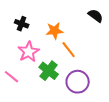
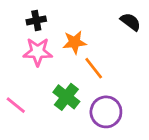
black cross: (22, 24) -> (36, 20), moved, turned -32
pink star: (29, 52) -> (38, 52), moved, turned 30

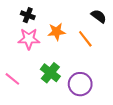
black cross: (36, 20) -> (28, 15), turned 32
orange line: (94, 68) -> (85, 39), moved

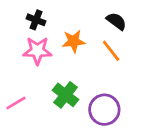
black semicircle: (99, 16) -> (116, 21), moved
pink line: (12, 79) -> (16, 103), turned -70

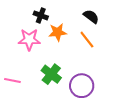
black cross: (36, 20) -> (41, 15), moved
pink line: (16, 103) -> (12, 80), turned 42

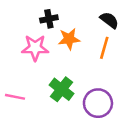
black cross: (41, 15) -> (49, 19), turned -32
orange line: (87, 40) -> (104, 48), turned 54

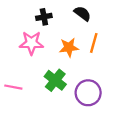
black semicircle: (109, 20) -> (82, 13), moved
orange star: (69, 39) -> (69, 47), moved

